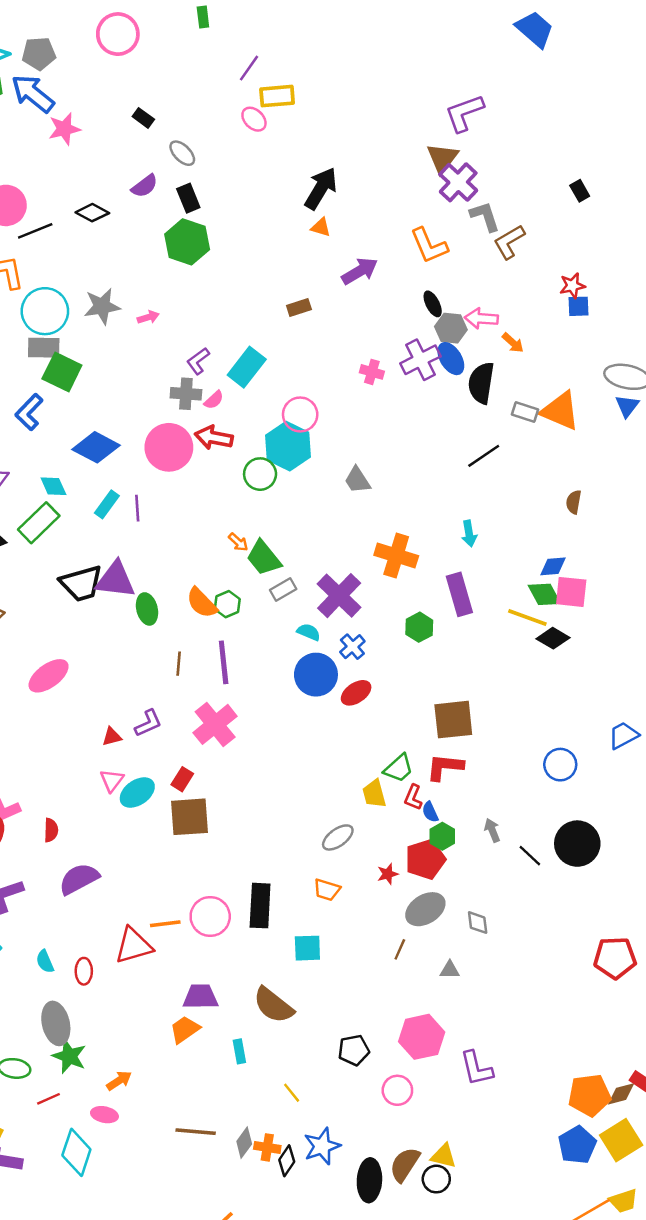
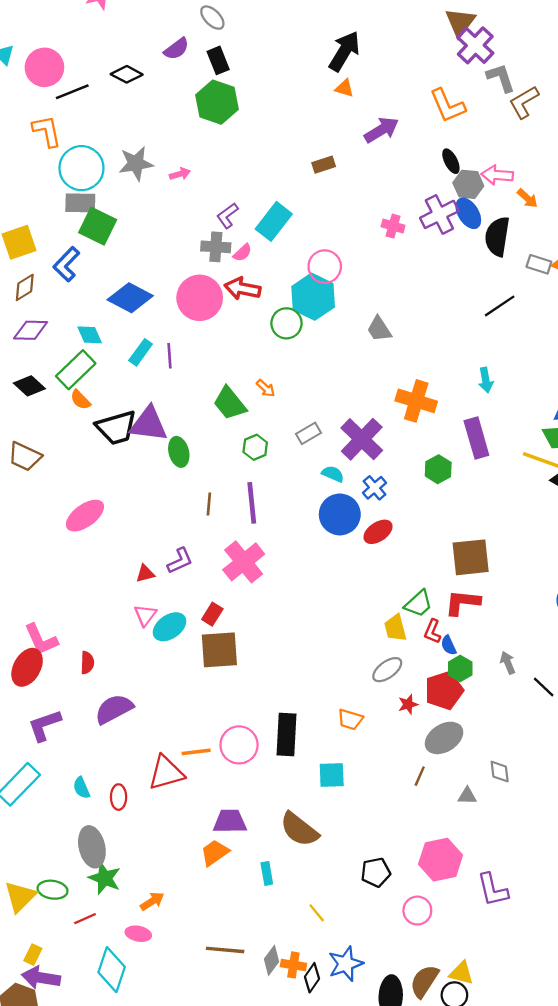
green trapezoid: (264, 558) -> (230, 403), moved
orange semicircle: (202, 603) -> (80, 400), moved, size x0.7
gray ellipse: (338, 837) -> (387, 670), moved
gray diamond: (478, 923) -> (500, 772), moved

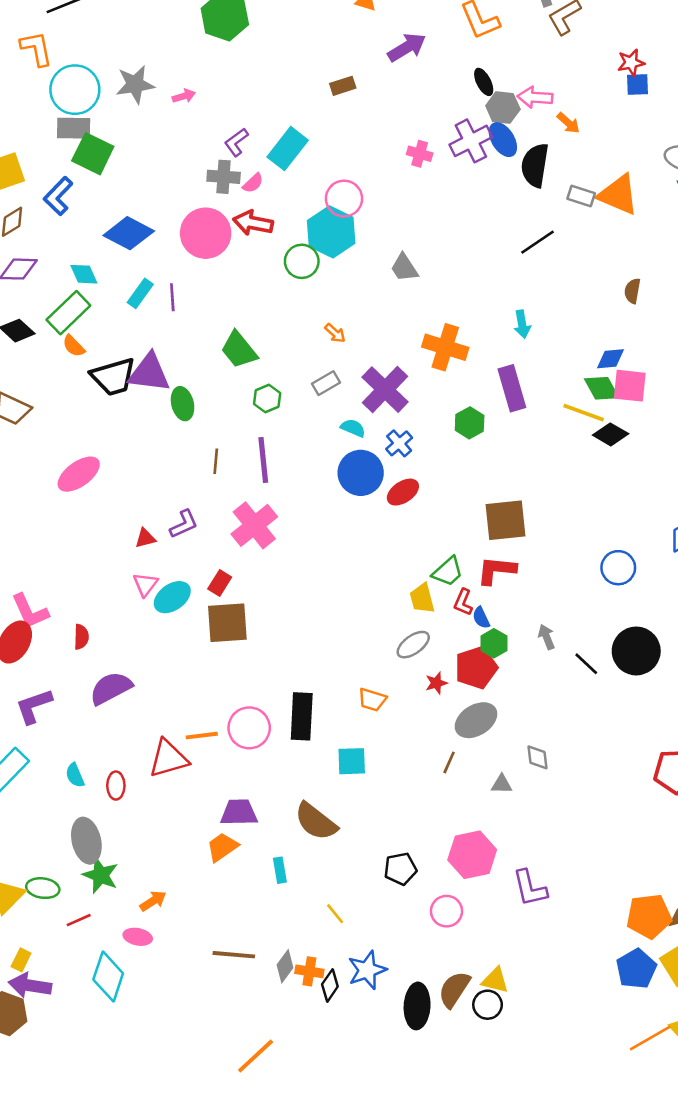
orange arrow: (266, 388) -> (335, 333), moved

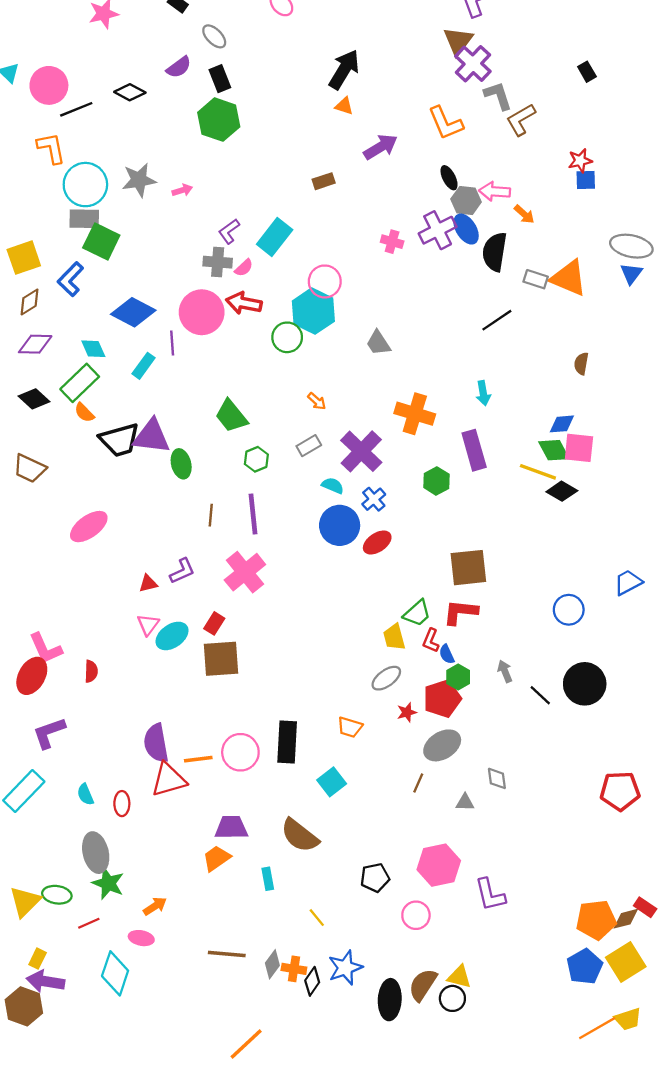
purple line: (172, 297) -> (172, 343), moved
purple semicircle: (111, 688) -> (156, 743), moved, turned -72
cyan square: (352, 761) -> (332, 782), turned -36

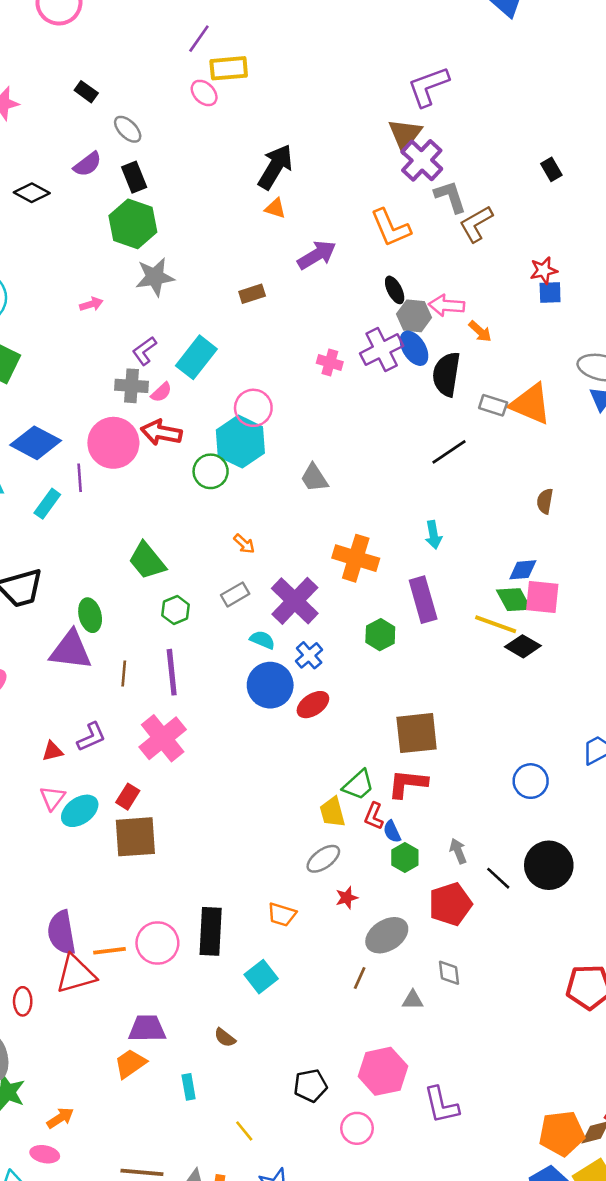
gray star: (139, 180) -> (155, 277), moved
purple triangle: (151, 436) -> (71, 650), moved
red pentagon: (442, 699) -> (450, 904), moved
brown semicircle: (300, 835) -> (225, 1038), size x0.5

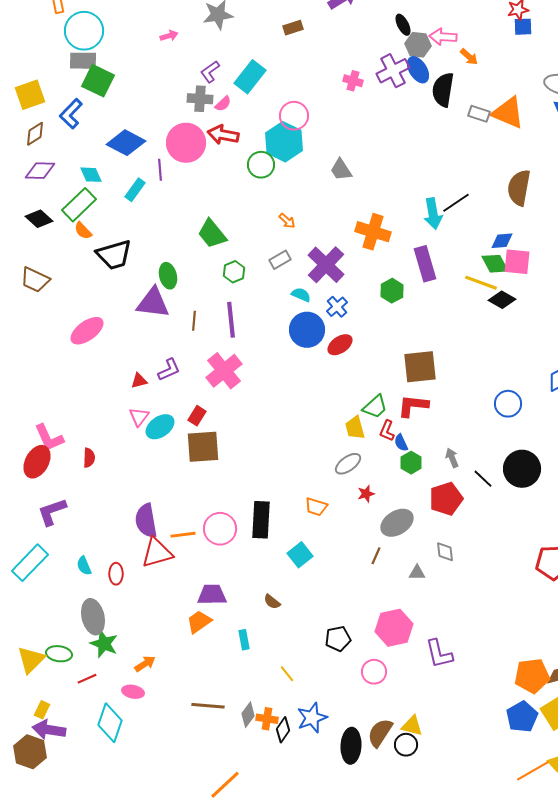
black line: (449, 452) -> (456, 203), moved
brown semicircle: (545, 501) -> (519, 188), size x1.8
cyan arrow: (433, 535) -> (433, 214), size x1.4

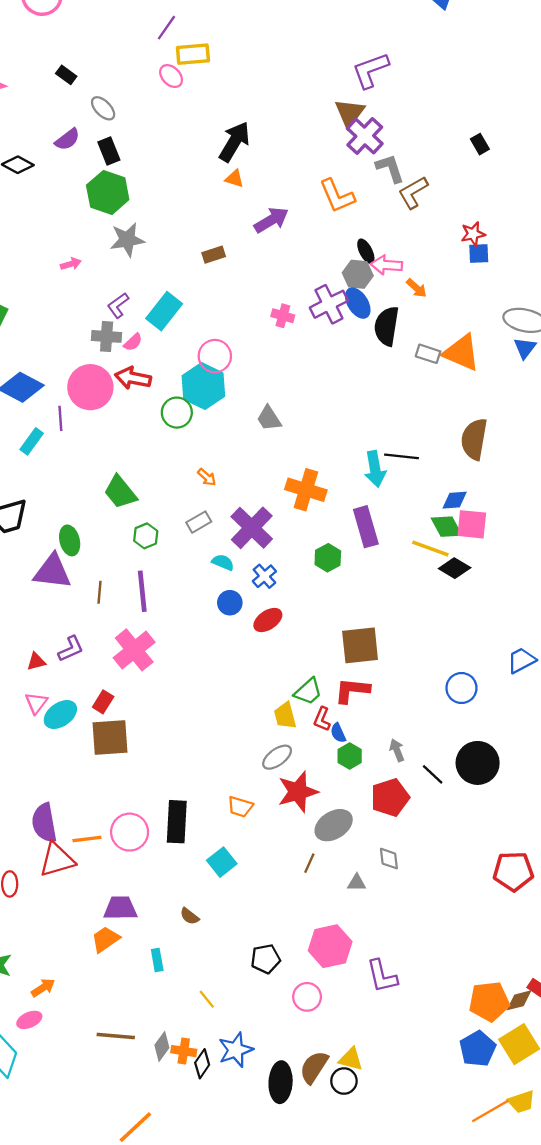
black ellipse: (403, 25) -> (366, 251), moved
black line: (456, 203) -> (402, 456), turned 40
blue circle: (307, 330) -> (230, 603), size x0.6
red star: (366, 494) -> (298, 792), size x2.0
pink ellipse: (133, 692) -> (29, 1020), turned -35

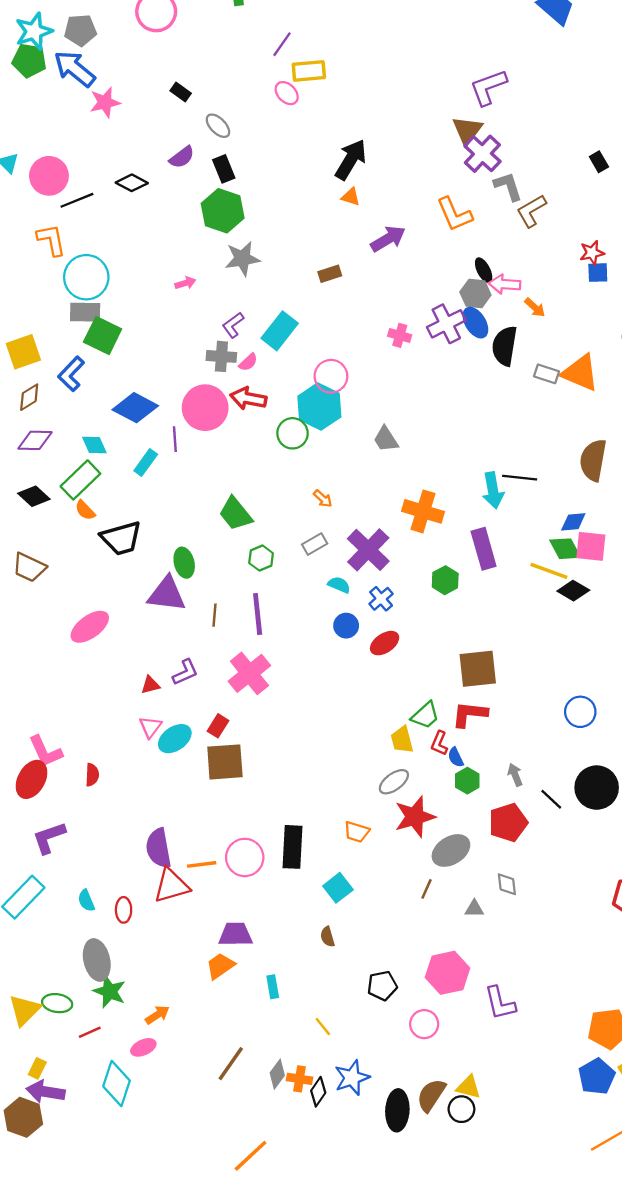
brown semicircle: (189, 916) -> (327, 937), moved, turned 36
brown line: (116, 1036) -> (231, 1064), turned -60

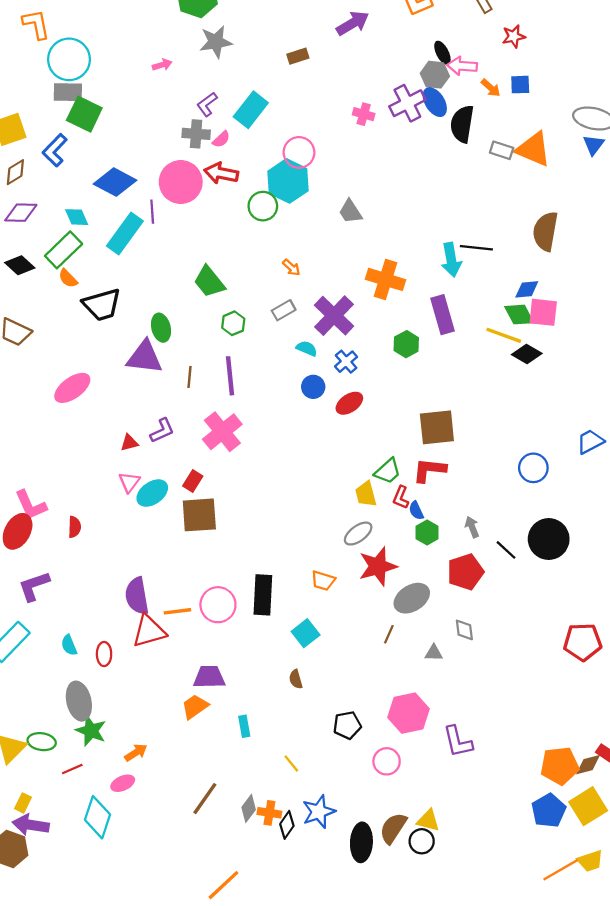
red star: (592, 253) -> (514, 36), moved
blue square: (598, 273) -> (520, 85), moved
cyan rectangle: (146, 462) -> (125, 233), size x1.6

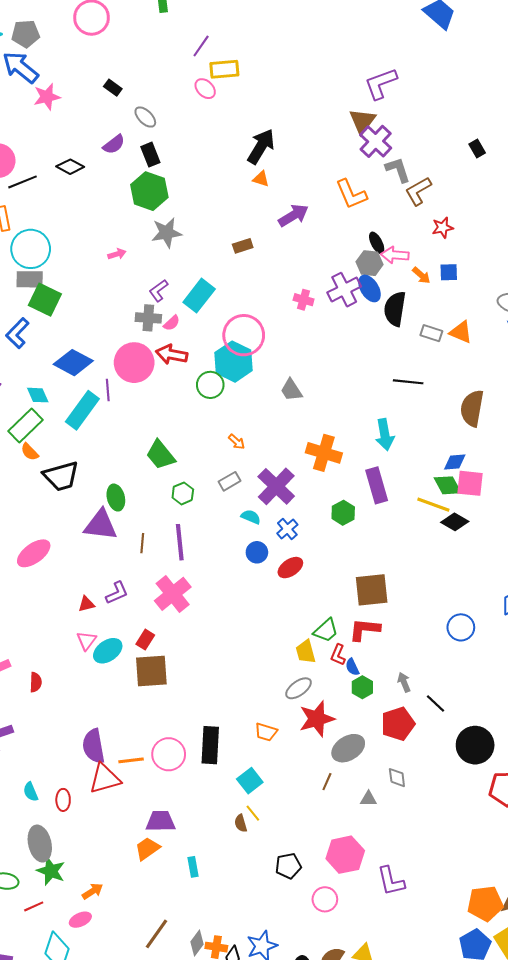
orange triangle: (533, 149) -> (461, 332), size x0.7
pink circle: (299, 152) -> (244, 335), size x1.4
black line: (476, 248) -> (408, 382), moved
black circle: (549, 539) -> (475, 745), moved
yellow line: (291, 764) -> (253, 813), moved

